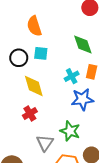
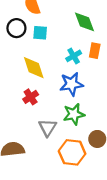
black circle: (19, 58) -> (16, 28), moved
blue star: (82, 99) -> (71, 84), moved
green star: (70, 131) -> (74, 114), turned -30

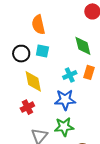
black circle: (16, 28) -> (21, 54), moved

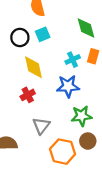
cyan square: (42, 51) -> (43, 34), turned -32
green star: (64, 127) -> (82, 116), moved

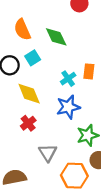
green diamond: (86, 28) -> (56, 37), moved

